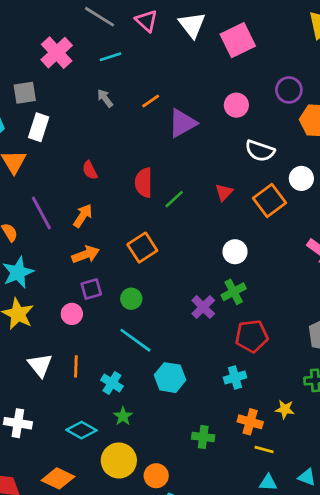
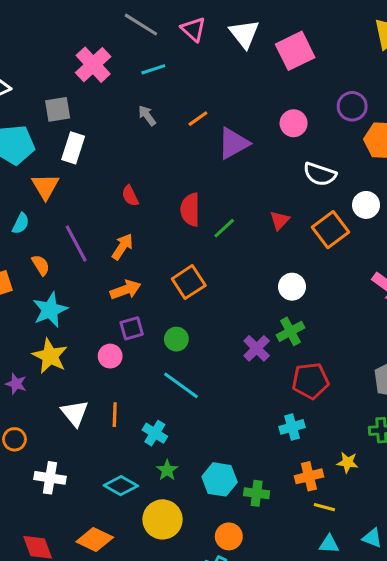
cyan hexagon: (170, 378) -> (220, 479), moved
orange cross: (250, 422) -> (309, 476), turned -30
orange circle: (156, 476) -> (229, 536), moved

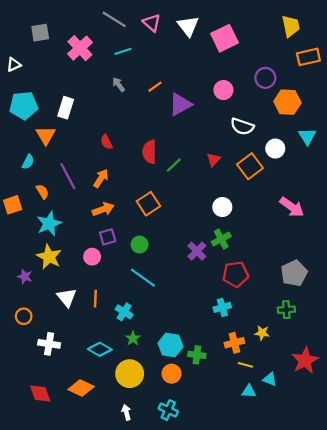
gray square: (58, 109) -> (40, 33), moved
orange circle: (229, 536) -> (172, 374), moved
cyan triangle: (372, 538) -> (270, 379), moved

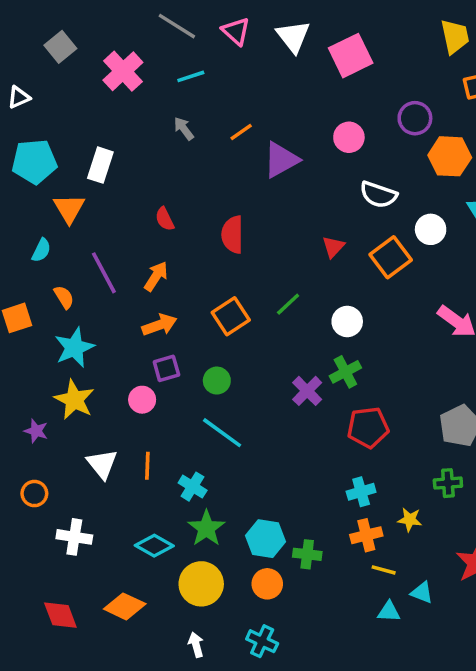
gray square: (40, 33) -> (60, 47), turned -30
green line: (174, 165) -> (288, 304), moved
cyan cross: (222, 307) -> (361, 492), moved
green star: (133, 338) -> (206, 528), size x1.5

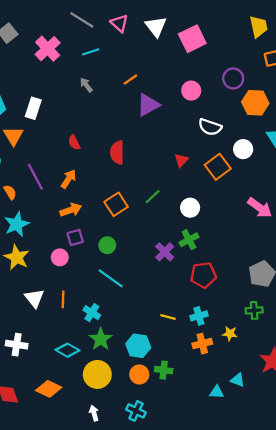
orange line: (241, 132) -> (130, 80), moved
green cross: (307, 554) -> (164, 370), moved
yellow line: (384, 570) -> (168, 317), moved

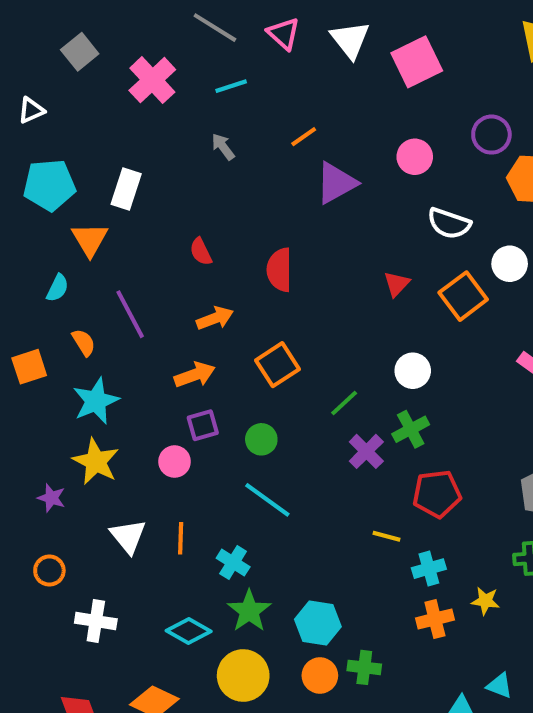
orange arrow: (69, 179) -> (215, 318), moved, turned 36
green line: (153, 197) -> (344, 403), moved
yellow line: (168, 317) -> (386, 536), moved

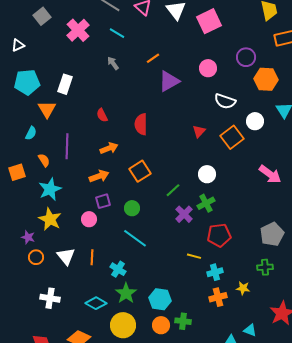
cyan line: (231, 86) -> (117, 33), turned 49
purple line: (130, 314) -> (67, 146), turned 30
orange circle: (49, 571) -> (36, 257), moved

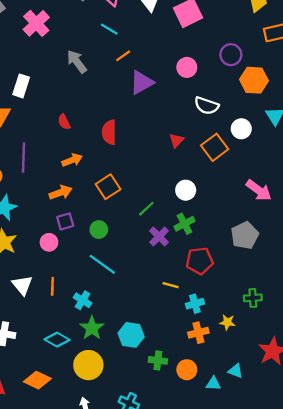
cyan line: (117, 33) -> (109, 29), moved
gray arrow: (113, 63) -> (77, 62), size x1.5
gray pentagon: (272, 234) -> (245, 235), moved
orange circle: (161, 325) -> (187, 370), moved

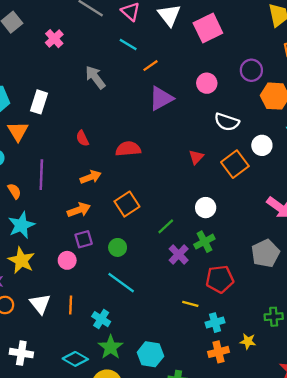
pink cross: (36, 23) -> (54, 39), size x0.7
orange line: (123, 56) -> (150, 66), moved
red semicircle: (109, 132) -> (128, 149), turned 85

